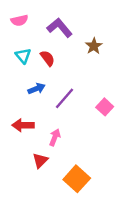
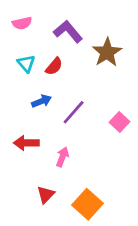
brown star: (94, 46) -> (107, 52), size x1.5
red semicircle: (47, 58) -> (54, 66), turned 77
red triangle: (40, 161) -> (46, 194), moved

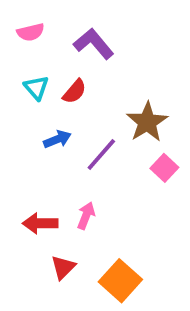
brown star: (107, 52) -> (147, 122), moved
red arrow: (26, 143) -> (40, 223), moved

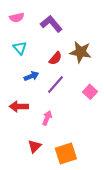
red semicircle: (75, 91) -> (55, 58), moved
brown star: (147, 122) -> (81, 52), moved, turned -30
red arrow: (40, 223) -> (19, 106), moved
orange square: (120, 281) -> (66, 154), turned 30

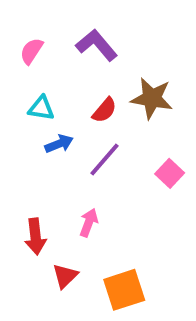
pink semicircle: (17, 18) -> (31, 51), moved, turned 136
cyan triangle: (20, 48) -> (41, 108), moved, turned -40
red arrow: (19, 106) -> (35, 236), moved, turned -96

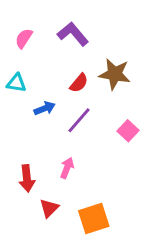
cyan triangle: (41, 108) -> (16, 83), moved

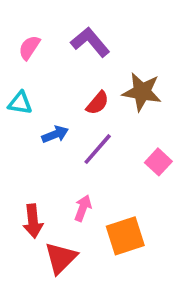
red triangle: (49, 208) -> (61, 258), size x1.4
orange square: (94, 219) -> (125, 236), moved

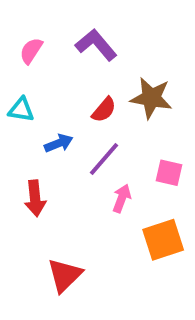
pink square: (158, 162) -> (169, 173), turned -30
pink arrow: (83, 208) -> (122, 198), moved
red arrow: (33, 221) -> (35, 198), moved
orange square: (125, 236) -> (163, 240), moved

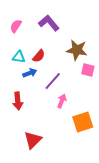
cyan triangle: (21, 110) -> (19, 57), moved
red semicircle: (104, 110) -> (39, 56), moved
pink square: (169, 173) -> (88, 70), moved

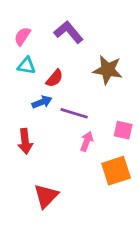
cyan triangle: (19, 57) -> (26, 66), moved
pink square: (88, 70) -> (123, 130), moved
purple line: (53, 81) -> (74, 113), turned 66

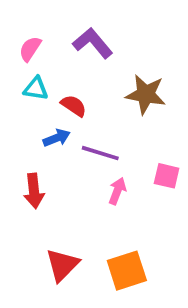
red semicircle: (55, 78) -> (74, 106), turned -96
orange square: (116, 171) -> (127, 271), moved

